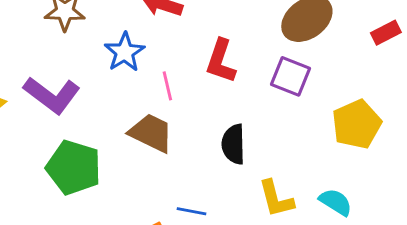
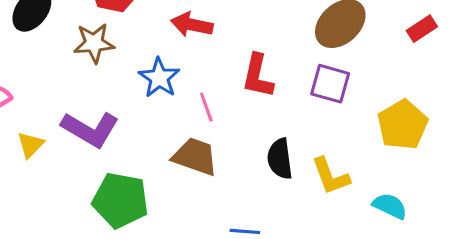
yellow L-shape: (276, 199) -> (331, 176), moved

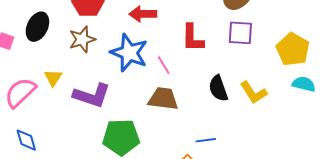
blue star: (159, 78) -> (129, 53), size x1.4
yellow triangle: (31, 145) -> (53, 78), moved
cyan semicircle: (390, 206) -> (304, 84), moved

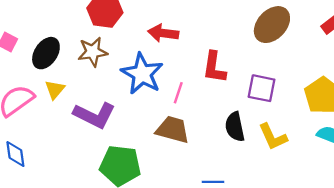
black ellipse: (37, 27) -> (46, 53), moved
purple square: (240, 33) -> (262, 88), moved
pink line: (164, 65) -> (178, 93), turned 42

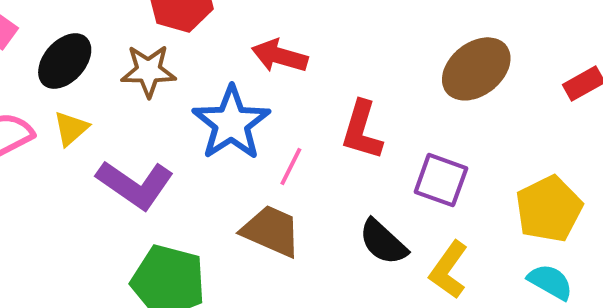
black semicircle: (235, 127) -> (383, 242), turned -44
yellow L-shape: (273, 137) -> (449, 270), turned 52

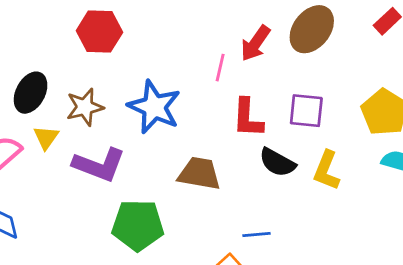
red arrow: (280, 56) -> (255, 43), moved, turned -57
brown star: (148, 71) -> (85, 107), moved
red L-shape: (362, 130) -> (248, 118), moved
pink line: (291, 166) -> (220, 68), moved

